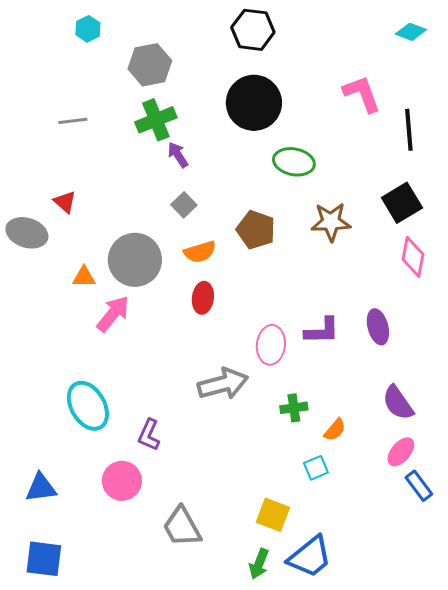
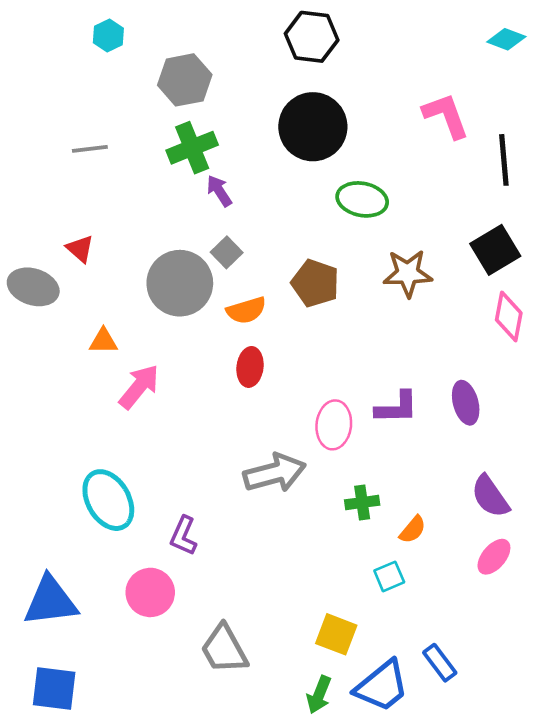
gray circle: (135, 260) -> (180, 283), moved
blue rectangle: (419, 486) -> (440, 663), moved
blue triangle: (41, 488) -> (50, 601), size x1.4

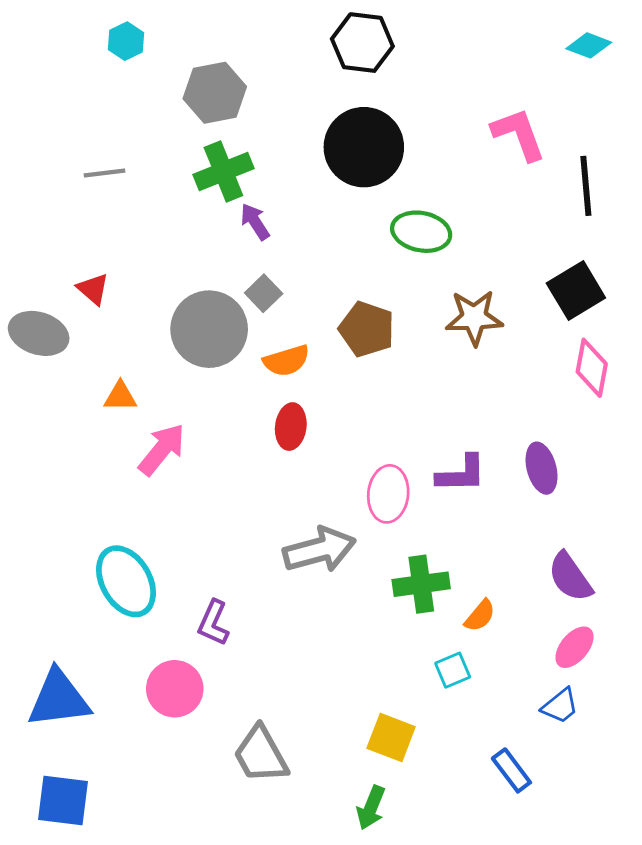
green cross: (362, 503) -> (421, 584), size x1.4
blue trapezoid: (382, 686) -> (560, 706), moved, size x0.6

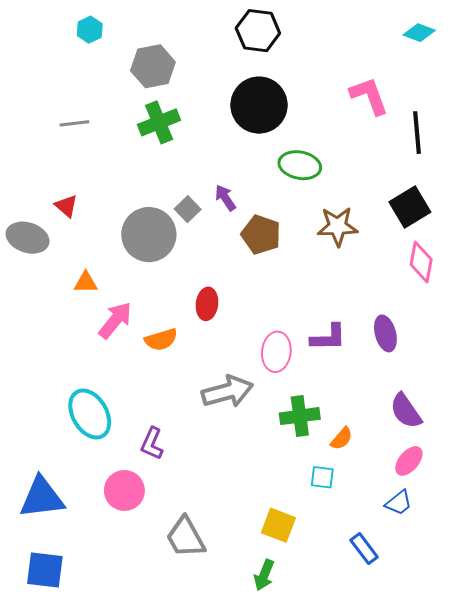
purple arrow: (255, 222) -> (225, 198), moved
orange semicircle: (286, 361) -> (161, 340), moved
cyan square: (453, 670) -> (322, 477), turned 30

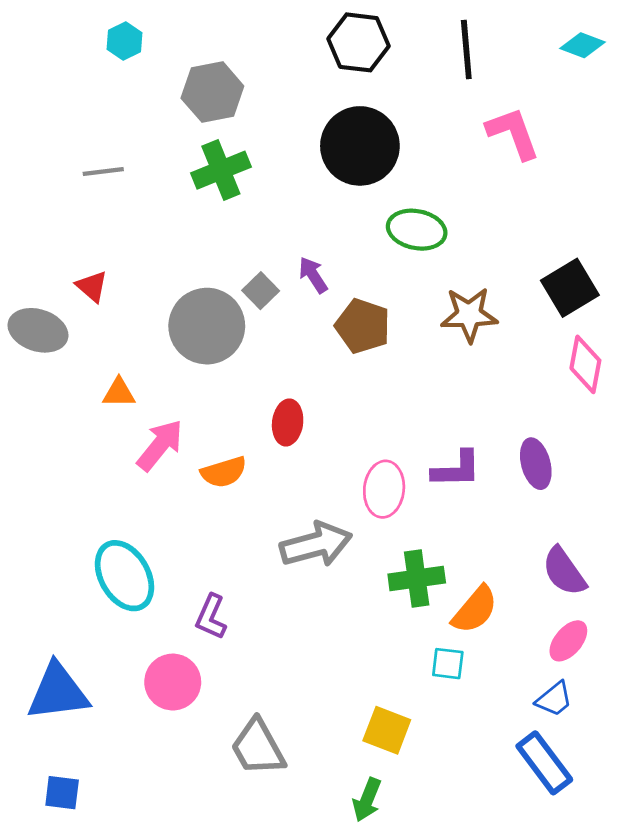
black line: (417, 133) -> (466, 50), moved
orange semicircle: (342, 438) -> (475, 610), size x1.5
blue rectangle: (364, 549) -> (544, 763), moved, size x1.4
blue square: (45, 570) -> (62, 793), size x0.7

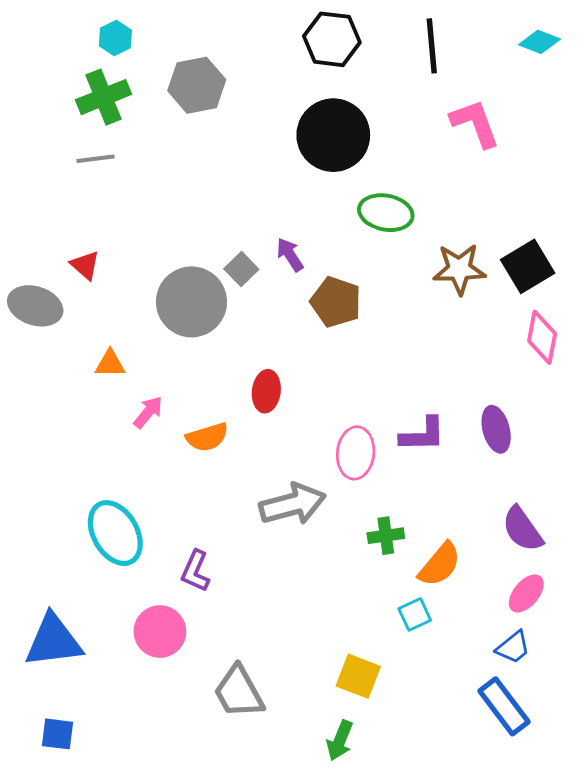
green cross: (221, 170) -> (103, 97), moved
brown star: (469, 315) -> (459, 269), moved
pink arrow: (160, 445) -> (148, 412), size x0.7
green cross: (417, 579) -> (386, 536), size x0.7
cyan square: (448, 664) -> (415, 614), turned -32

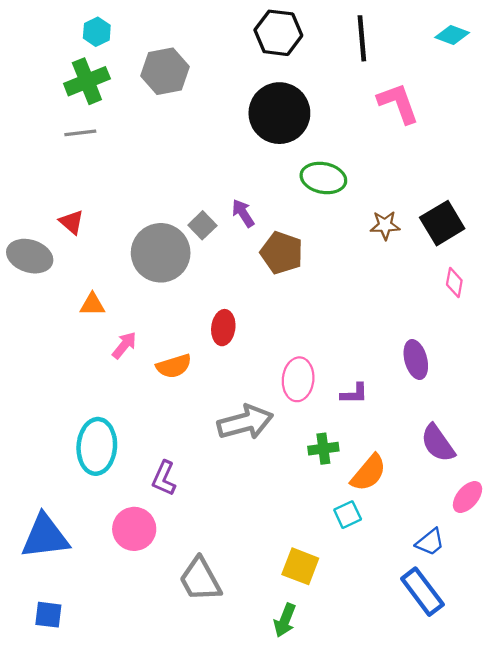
brown star: (459, 269) -> (385, 225), size x0.7
pink diamond: (542, 337) -> (454, 283), size x0.7
purple L-shape: (423, 435) -> (354, 394), moved, size x0.7
cyan ellipse: (115, 533) -> (97, 446), turned 34
pink ellipse: (526, 593) -> (468, 497), moved

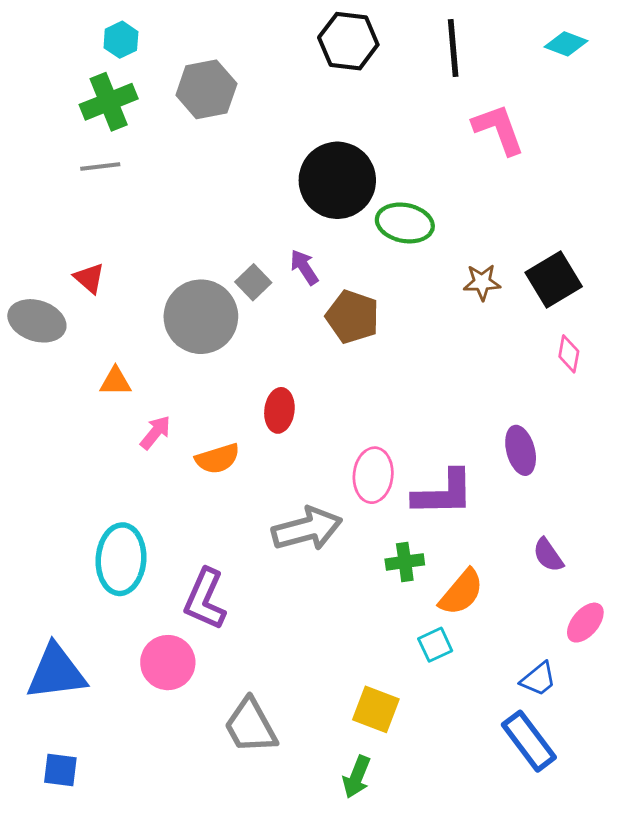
black circle: (279, 113) -> (337, 180), moved
purple L-shape: (354, 394) -> (443, 493), size x1.8
purple semicircle: (438, 443) -> (548, 555), size x0.7
purple L-shape: (164, 478) -> (205, 599), size x1.4

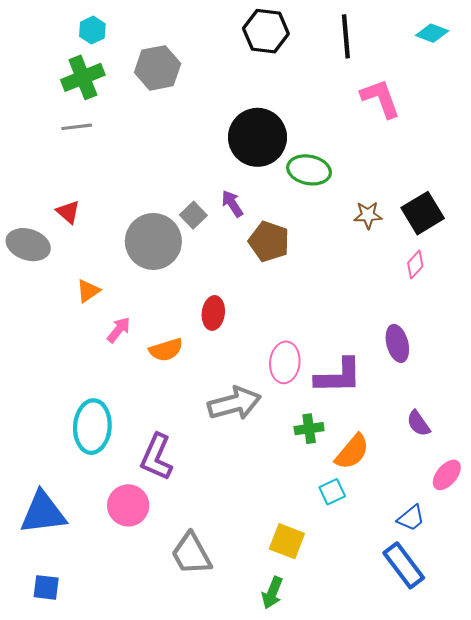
pink diamond: (569, 354) -> (415, 265), moved, turned 32
orange triangle: (115, 381) -> (88, 291), turned -35

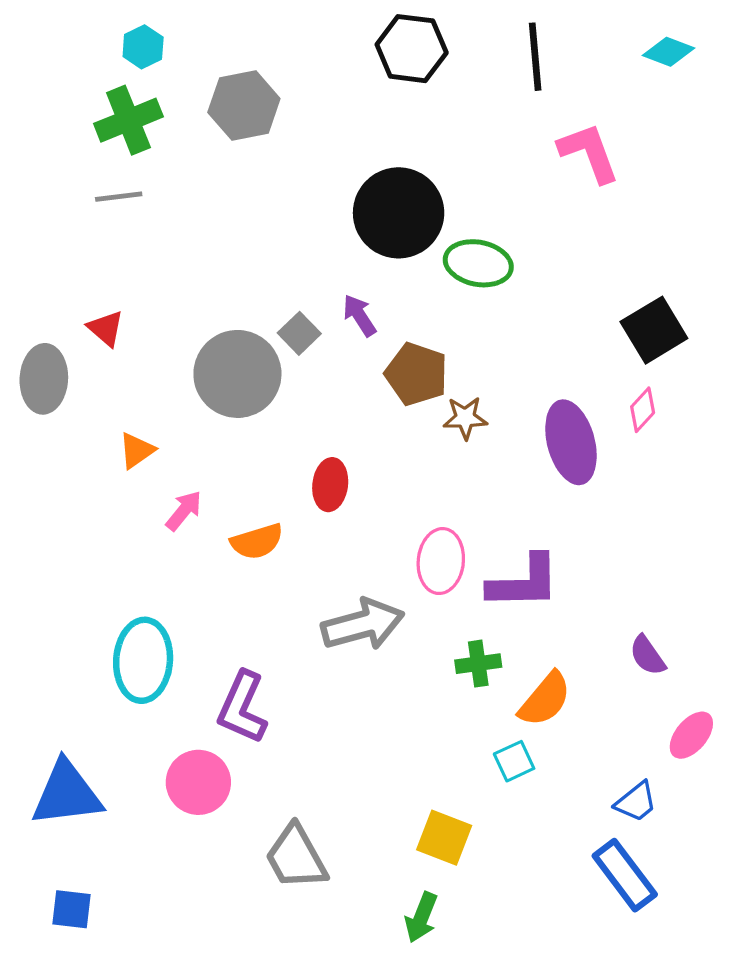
brown star: (368, 215) -> (465, 418), moved
gray ellipse: (28, 245) -> (44, 379), turned 75
purple ellipse: (397, 343) -> (571, 442), moved, size x1.4

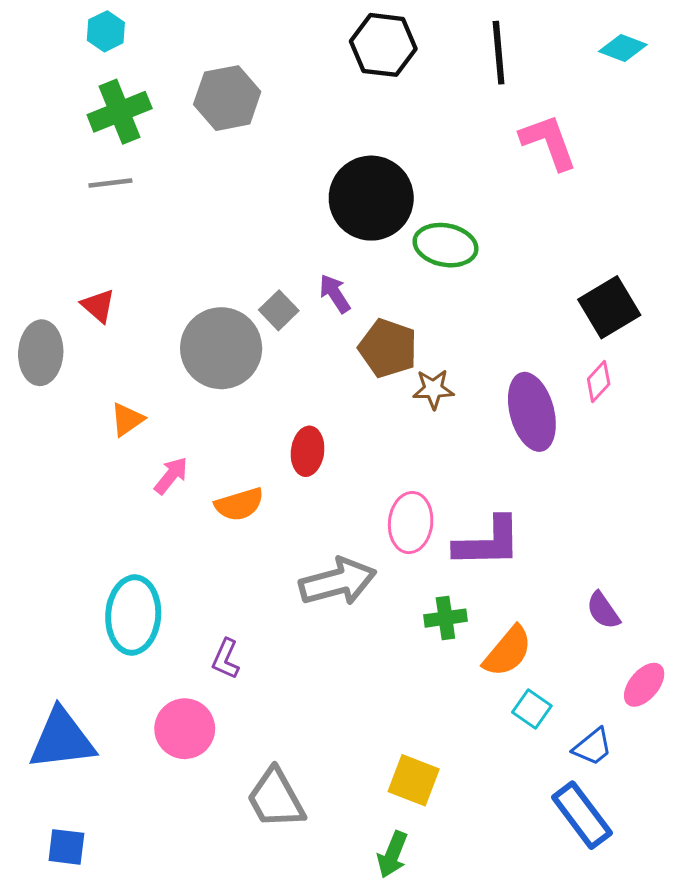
cyan hexagon: (143, 47) -> (106, 31), moved
purple L-shape: (242, 707) -> (226, 659), size x0.6
cyan square: (514, 761) -> (532, 709), moved, turned -30

